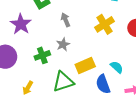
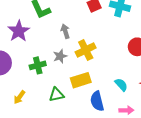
yellow cross: (105, 24) -> (86, 50), moved
cyan semicircle: (117, 67) -> (121, 85), moved
green triangle: (63, 82) -> (57, 95), size x0.7

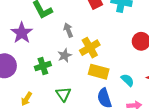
yellow rectangle: (81, 80) -> (99, 72), moved, turned 36
green triangle: (57, 95) -> (63, 94), turned -49

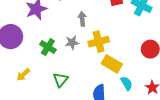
green cross: (43, 66) -> (48, 47), turned 35
yellow rectangle: (99, 72) -> (112, 64), moved

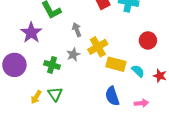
green triangle: (61, 80) -> (55, 94), moved
cyan semicircle: (127, 83) -> (138, 71), moved

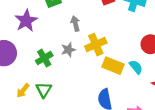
green cross: (52, 65) -> (44, 58), turned 35
cyan semicircle: (138, 71) -> (136, 67), moved

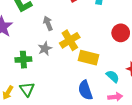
green cross: (44, 58) -> (23, 60), turned 35
cyan semicircle: (136, 67) -> (113, 76), moved

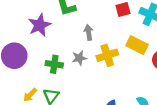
yellow rectangle: (89, 58) -> (137, 45), moved

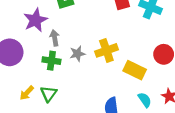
gray arrow: (89, 32) -> (55, 38), moved
yellow rectangle: (137, 45) -> (135, 70), moved

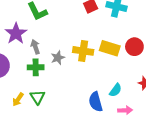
yellow cross: (106, 50) -> (83, 51), turned 36
yellow rectangle: (135, 70) -> (110, 48), moved
cyan semicircle: (145, 100) -> (116, 90), moved, turned 80

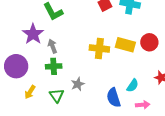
gray star: (58, 58) -> (78, 84), moved
yellow arrow: (18, 99) -> (30, 92), moved

